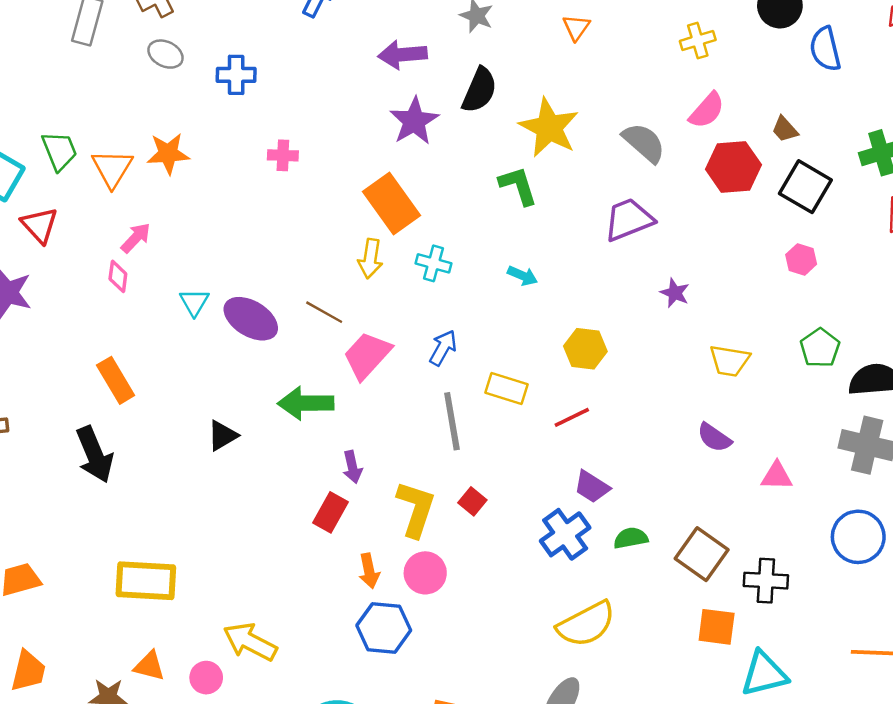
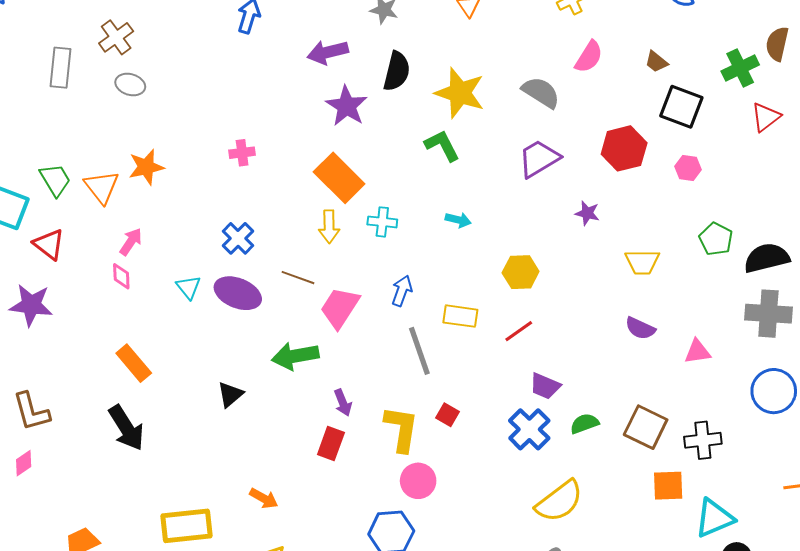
blue cross: (236, 75) -> (238, 238), moved, turned -36
red hexagon: (733, 167) -> (624, 148), moved
orange arrow: (369, 571) -> (264, 498), moved, turned -40

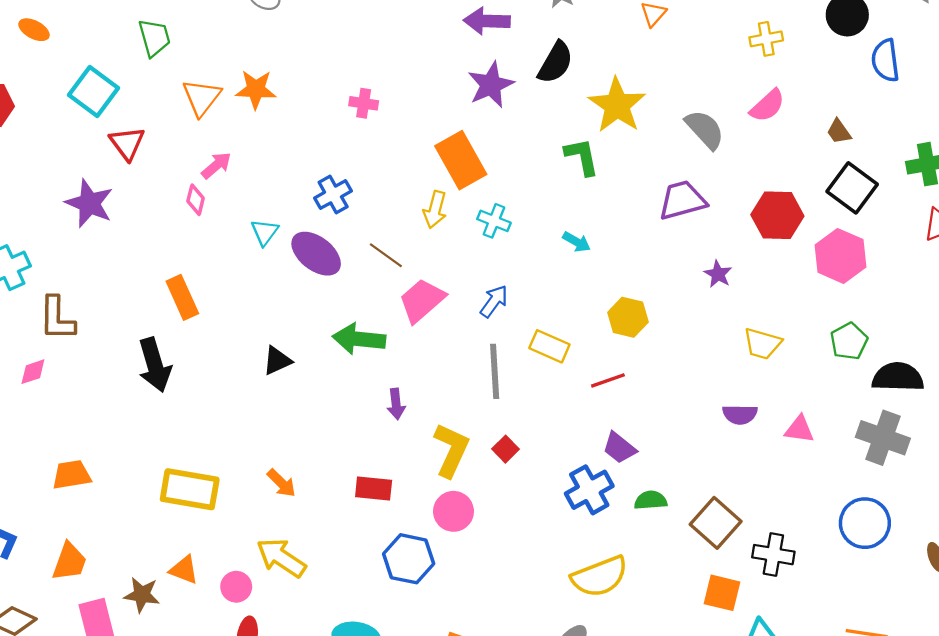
pink hexagon: (688, 168) -> (840, 256), size x1.8
green trapezoid: (55, 180) -> (154, 38), moved
purple semicircle: (640, 328) -> (740, 414), turned -40
pink triangle: (697, 352) -> (799, 429), moved
red rectangle: (331, 443) -> (374, 489), moved, turned 60

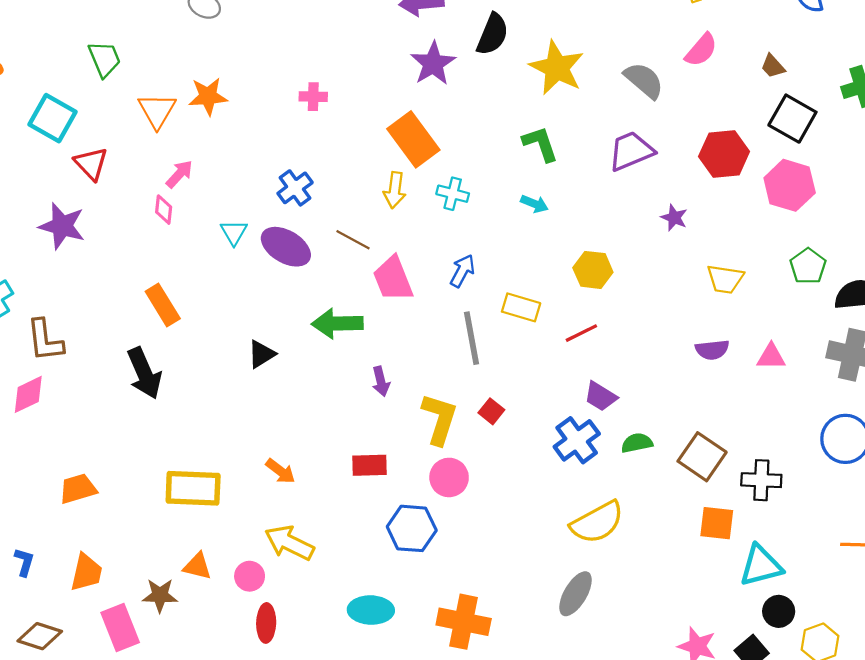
green L-shape: (582, 157) -> (540, 144), moved
pink trapezoid: (422, 300) -> (393, 279), turned -63
pink diamond: (33, 372) -> (28, 394), size x1.4

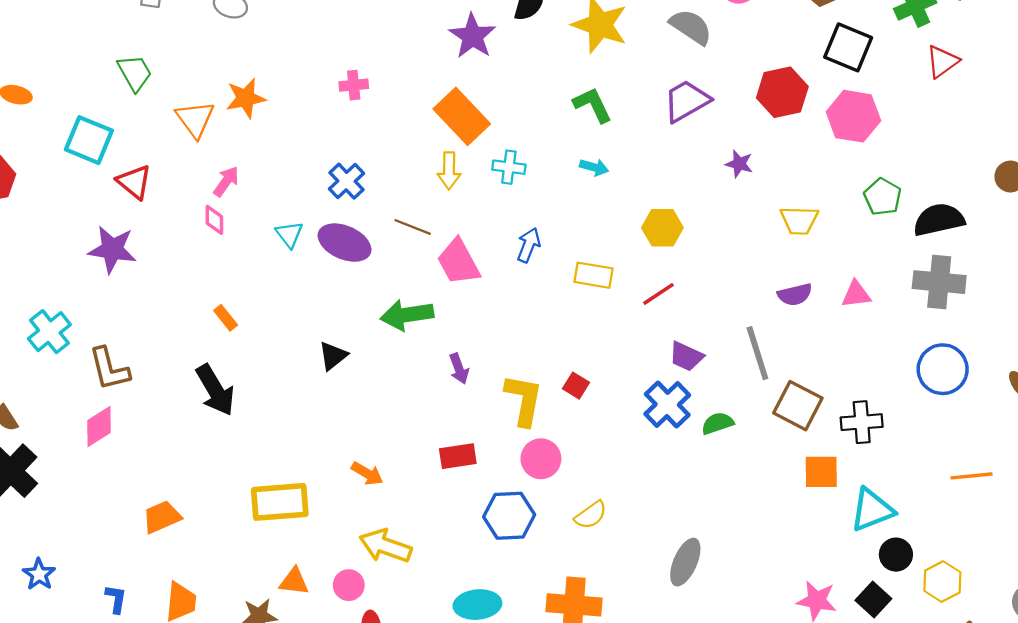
orange rectangle: (163, 305) -> (226, 318), size x0.6
gray line: (472, 338) -> (757, 353), moved
green semicircle: (637, 443) -> (718, 423), moved
yellow semicircle: (597, 522) -> (591, 515), moved, size x0.6

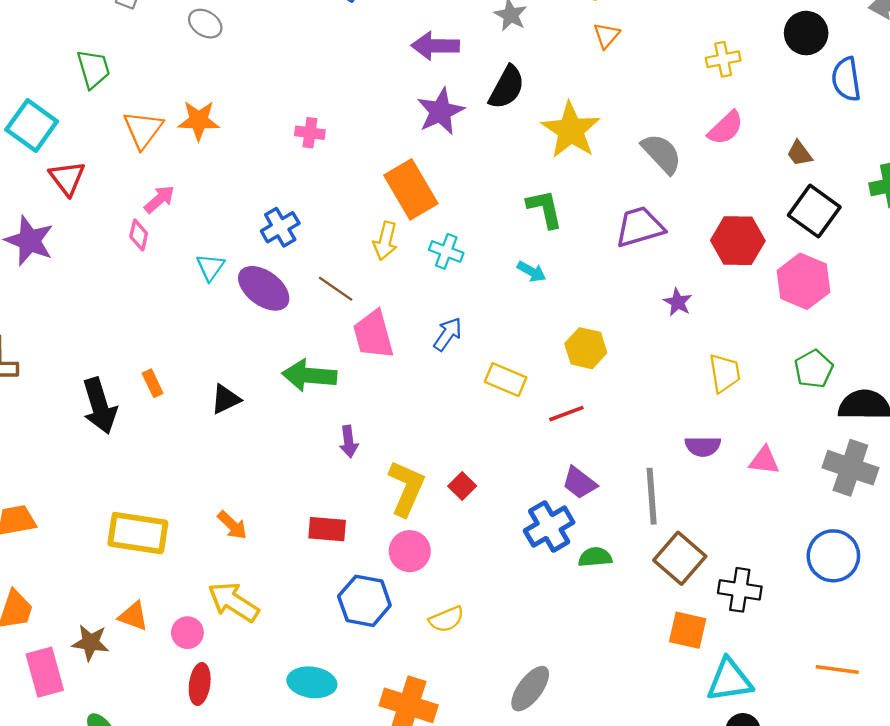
yellow trapezoid: (799, 220) -> (725, 373), turned -114
orange rectangle: (226, 318) -> (153, 383), moved

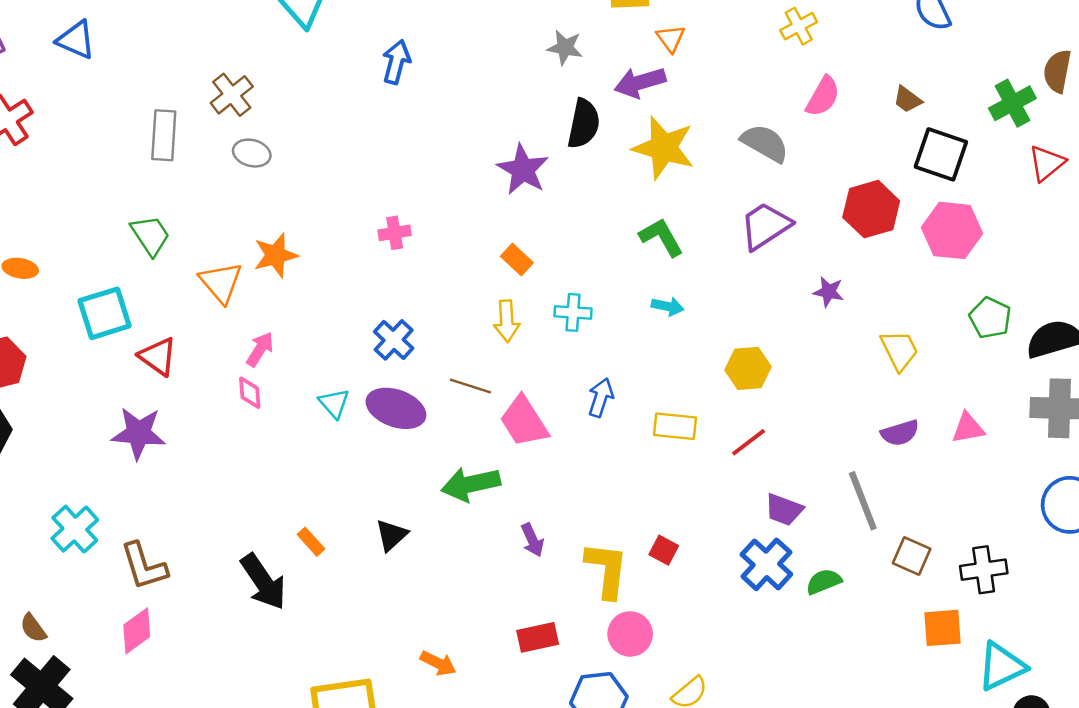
purple arrow: (435, 46) -> (640, 82), moved
cyan square: (32, 126) -> (104, 313), turned -36
orange rectangle: (411, 189) -> (517, 260), size x0.5
brown square: (680, 558) -> (912, 556), size x0.7

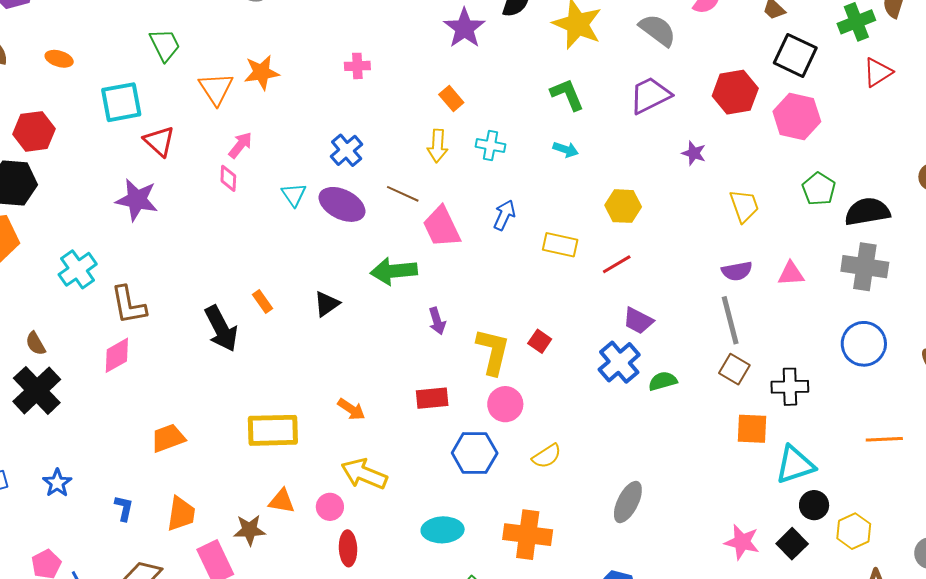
gray line: (863, 501) -> (730, 320), moved

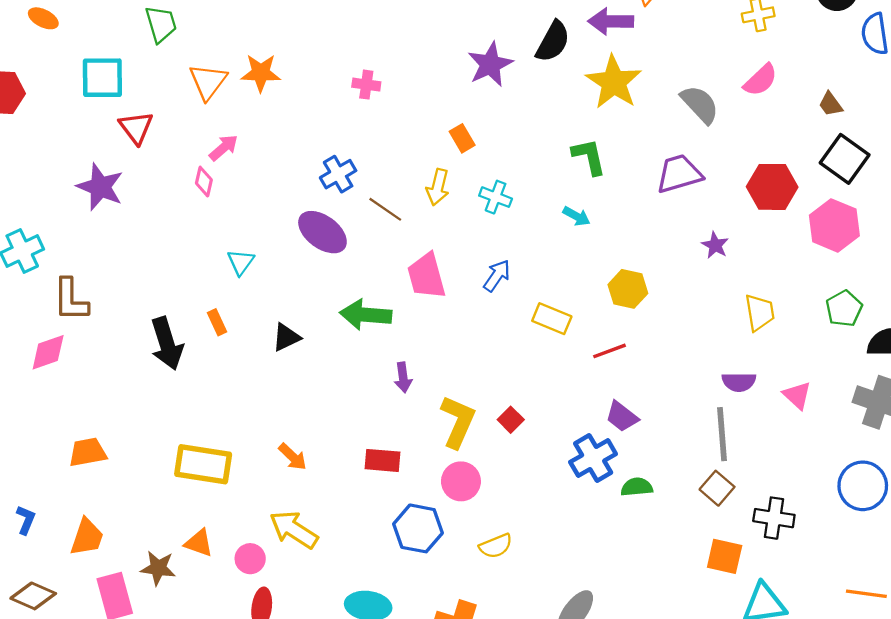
brown line: (403, 194) -> (385, 209), moved
cyan triangle: (294, 195) -> (241, 262), moved
pink triangle: (791, 274) -> (797, 395), turned 36

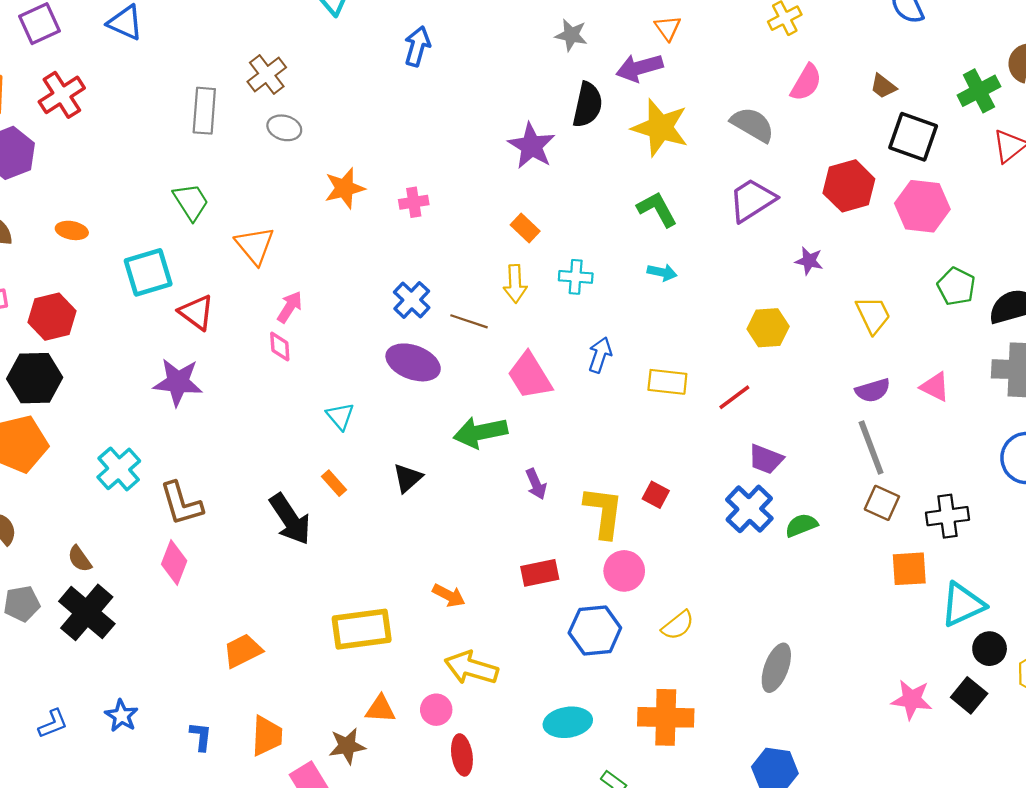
orange star: (261, 73) -> (345, 188), moved
yellow hexagon: (628, 289) -> (768, 328), moved
pink diamond: (48, 352) -> (174, 563), turned -33

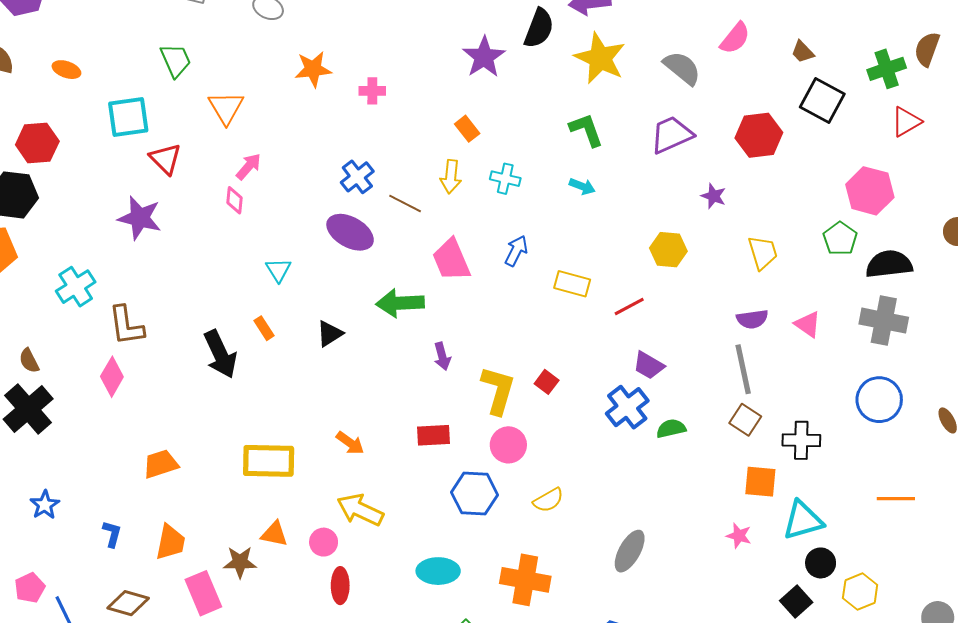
pink hexagon: (922, 206) -> (870, 191), moved
pink star: (912, 700) -> (739, 536), moved, size x0.7

